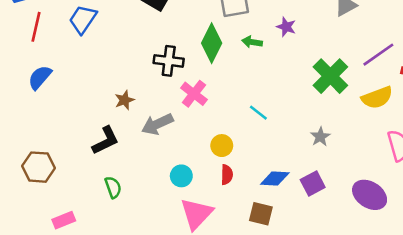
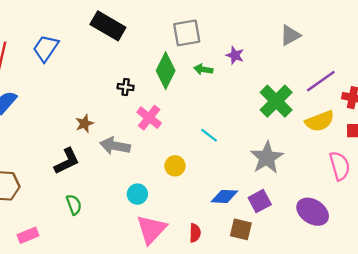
black cross: (169, 61) -> (126, 87), size x0.6
gray arrow: (157, 124) -> (115, 146), turned 36
gray star: (320, 137) -> (267, 158), size x1.8
red semicircle: (227, 175) -> (195, 233), moved
brown square: (261, 214) -> (241, 229), moved

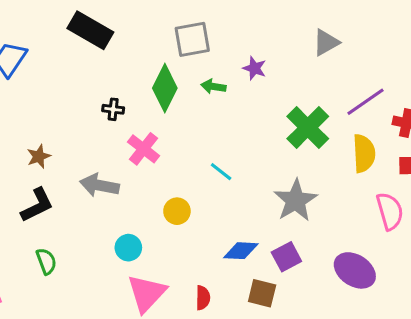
yellow semicircle: (320, 121) -> (364, 153), turned -72
brown star: (84, 123) -> (39, 156), moved

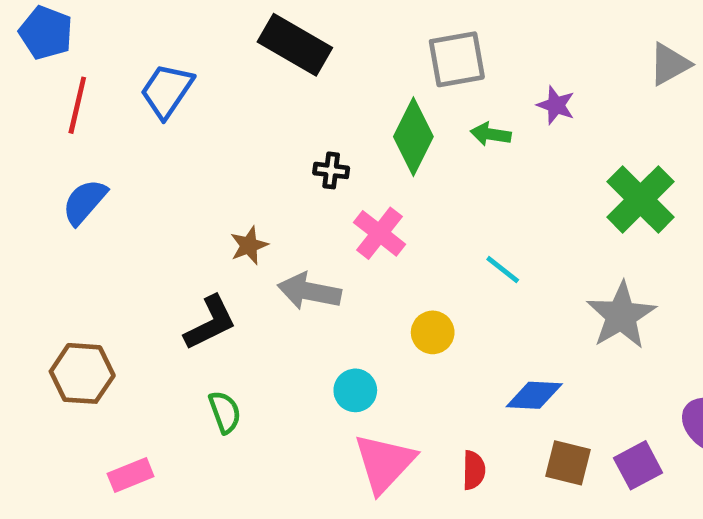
brown star: (39, 156) -> (249, 245), moved
purple square: (286, 257) -> (638, 465), moved

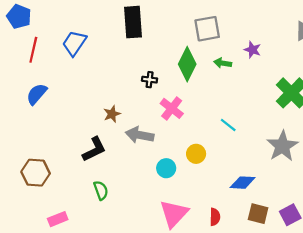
black rectangle: (295, 45) -> (133, 22), turned 56
cyan circle: (355, 390) -> (166, 168), moved

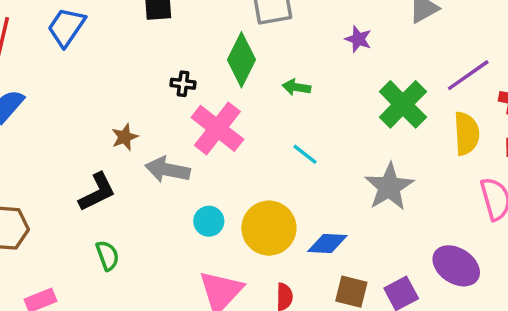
purple star: (253, 50) -> (358, 39), moved
green arrow: (223, 63) -> (296, 87), moved
pink cross: (172, 108) -> (217, 128), size x1.4
yellow circle: (196, 154) -> (269, 228), moved, size x1.8

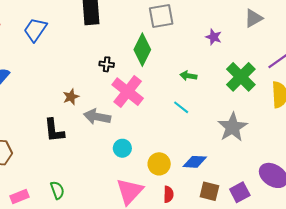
green arrow: (296, 87) -> (188, 76), moved
black L-shape: (97, 192) -> (54, 130), turned 110
yellow circle: (269, 228) -> (159, 164), moved, size x0.7
green semicircle: (107, 256) -> (57, 190), moved

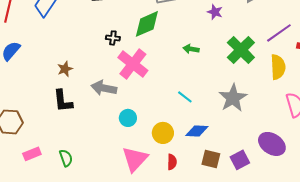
green diamond: (142, 50) -> (147, 24), turned 40
brown star: (71, 97) -> (65, 69), moved
cyan line: (181, 107) -> (185, 97), moved
pink rectangle: (20, 196) -> (32, 154), moved

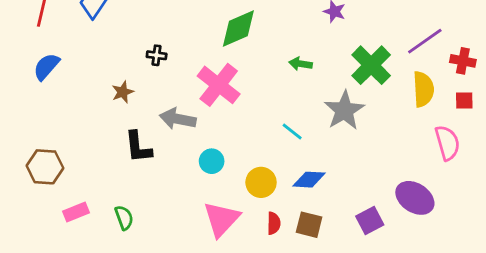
black cross: (113, 38) -> (157, 55), moved
gray star: (233, 98) -> (344, 110), moved
black L-shape: (63, 101) -> (138, 147), moved
brown square: (211, 159) -> (309, 225), moved

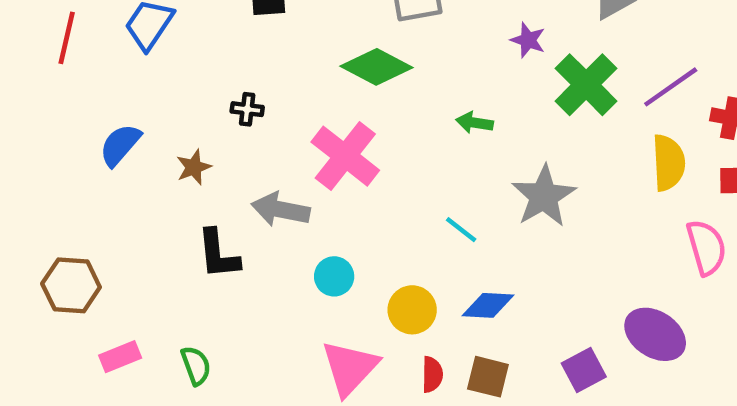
green diamond: (238, 28) -> (376, 67), turned 51
green cross: (371, 65) -> (586, 85), moved
blue semicircle: (46, 67) -> (120, 145), moved

